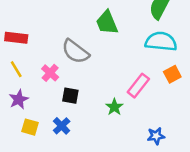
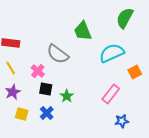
cyan semicircle: (161, 41) -> (112, 53), moved, turned -30
pink rectangle: (138, 86) -> (111, 94), moved
black square: (70, 96) -> (46, 89), moved
green star: (114, 107) -> (67, 96), moved

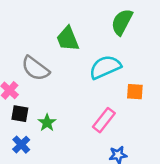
orange square: (135, 72) -> (135, 92), turned 32

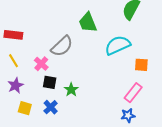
gray semicircle: (35, 68) -> (62, 46), turned -80
pink rectangle: (104, 120) -> (133, 93), moved

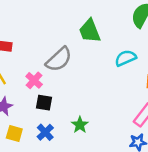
cyan semicircle: (118, 45) -> (126, 58), size x0.7
green star: (71, 90) -> (80, 125), moved

